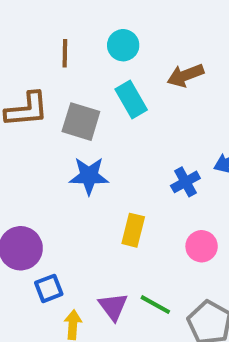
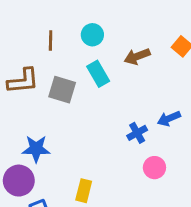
blue star: (89, 176) -> (36, 149), moved
yellow rectangle: (133, 230) -> (84, 191), moved
pink circle: (202, 246) -> (154, 168), moved

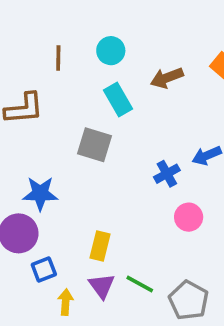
gray square: (62, 90) -> (95, 145), moved

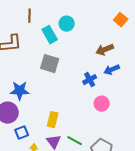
cyan circle: (111, 51) -> (67, 24), moved
brown arrow: (167, 78) -> (105, 50), moved
cyan rectangle: (118, 99) -> (50, 35), moved

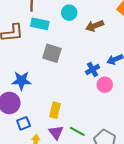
cyan rectangle: (50, 35) -> (40, 24), moved, turned -48
brown arrow: (105, 50) -> (95, 26), moved
pink circle: (102, 104) -> (105, 85), moved

